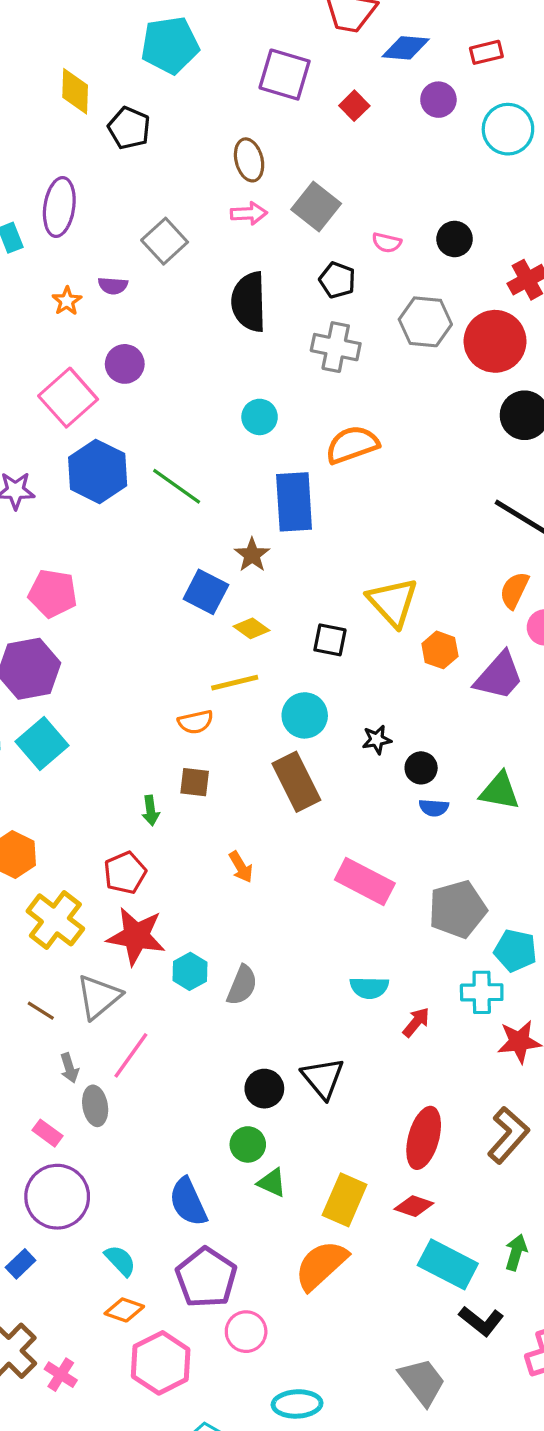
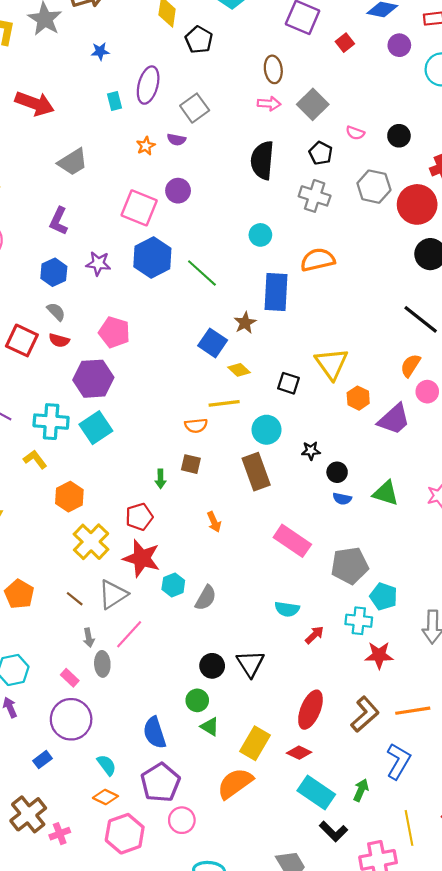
gray square: (165, 241) -> (195, 108), moved
pink square: (68, 398) -> (139, 208), turned -33
pink cross: (61, 1375) -> (60, 834), turned 30

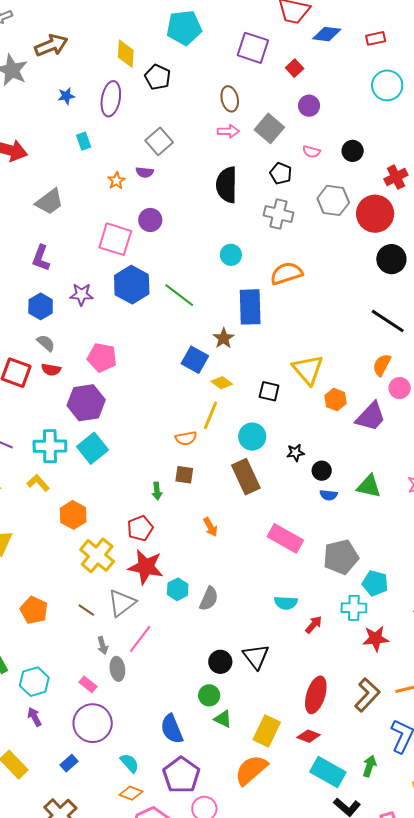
purple circle: (399, 45) -> (309, 106), moved
purple ellipse: (148, 85) -> (111, 99), moved
yellow line: (224, 403) -> (210, 415), turned -56

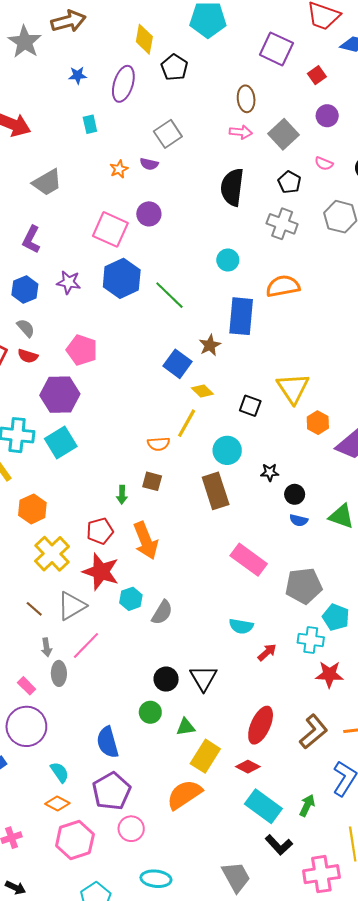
orange arrow: (210, 527) -> (146, 541), moved, size x1.8
green triangle: (223, 719) -> (186, 727), moved, turned -42

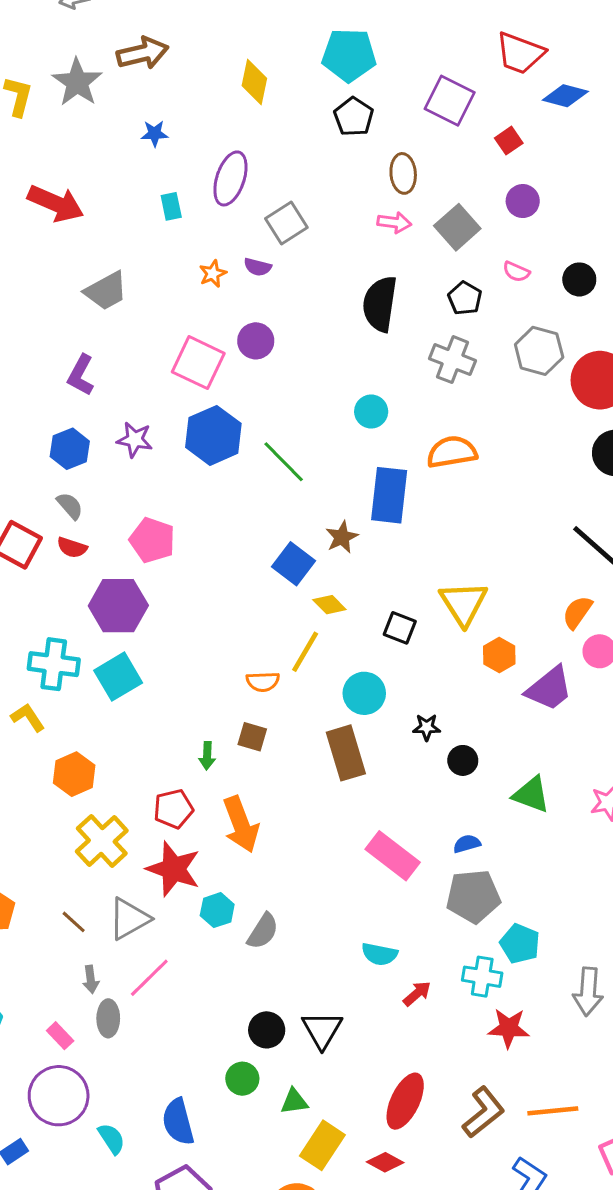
black pentagon: (174, 67) -> (354, 117), moved
purple ellipse: (123, 84) -> (230, 178), moved
blue semicircle: (299, 520) -> (467, 844), moved, turned 150
cyan semicircle: (60, 772) -> (111, 1139), moved

